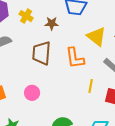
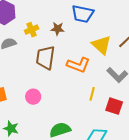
yellow cross: (26, 16) -> (32, 30), moved, turned 32
orange L-shape: (75, 58) -> (78, 65), turned -65

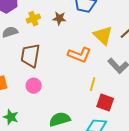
brown trapezoid: (45, 58) -> (30, 56), moved
red square: (114, 106) -> (105, 103), moved

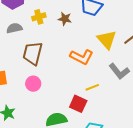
yellow line: (93, 84) -> (92, 87), turned 48
red square: (105, 103) -> (78, 104), moved

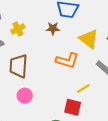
brown star: (65, 19) -> (53, 28), moved

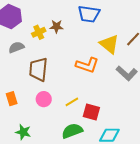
brown star: (53, 28) -> (56, 26), moved
yellow line: (83, 88) -> (72, 102), moved

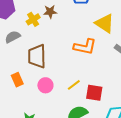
orange rectangle: (12, 99) -> (17, 80), moved

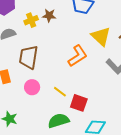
orange L-shape: (85, 47) -> (78, 56), turned -55
yellow line: (74, 85) -> (60, 92), turned 64

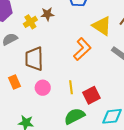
yellow line: (60, 92) -> (71, 87), turned 56
red square: (79, 103) -> (91, 95), turned -36

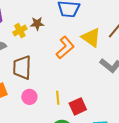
orange L-shape: (82, 49) -> (65, 48), moved

